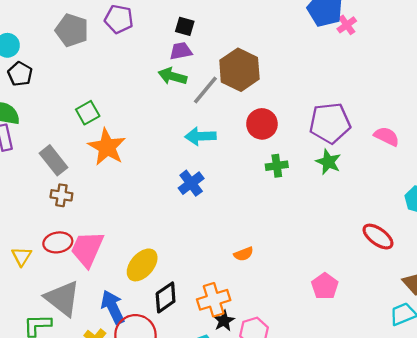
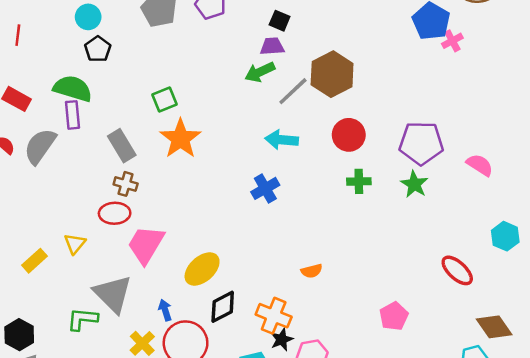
green arrow: (172, 76) -> (260, 72), turned -48
red ellipse: (58, 242) -> (115, 213), moved
orange cross: (214, 300) -> (274, 316), turned 32
blue arrow: (113, 307) -> (165, 310), size x0.6

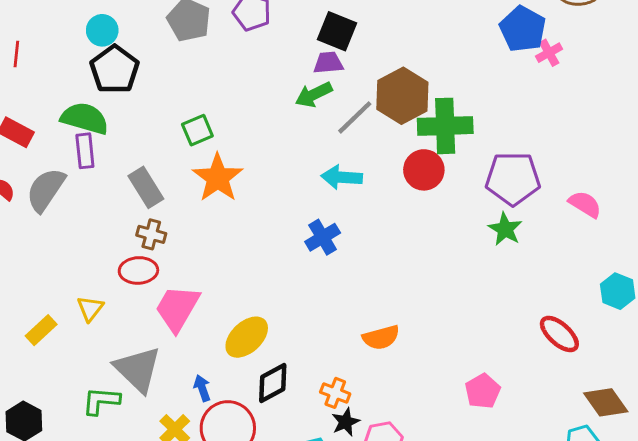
black square: (280, 21) -> (337, 31), size x1.5
black pentagon: (98, 49) -> (115, 70), size x1.5
green cross: (359, 181) -> (445, 126), moved, size x1.8
orange semicircle: (312, 271) -> (381, 337), size x1.4
orange cross: (274, 316) -> (335, 393), size x0.7

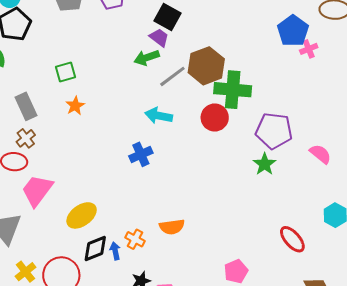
purple trapezoid: (328, 63) -> (159, 37), turned 35
orange star: (218, 178) -> (75, 106), size x0.6
brown cross: (151, 234) -> (26, 138), turned 30
blue arrow: (202, 388) -> (115, 251), moved
orange cross: (335, 393) -> (135, 239), moved

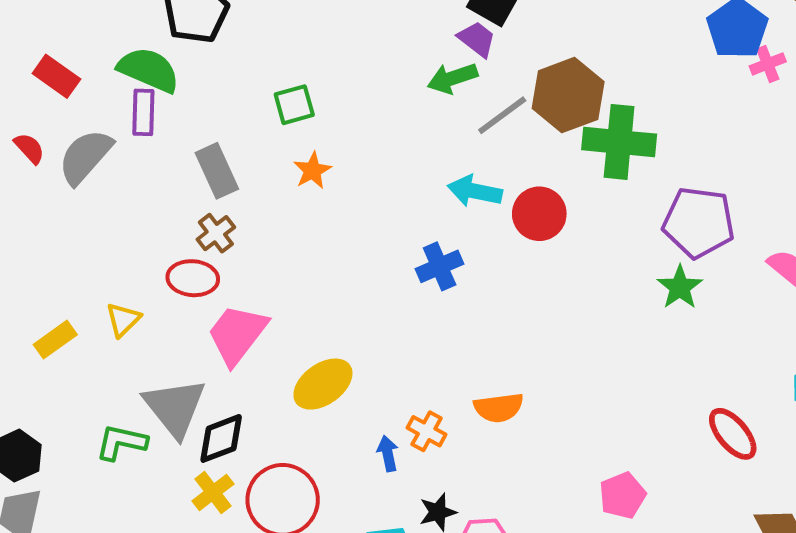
red circle: (215, 118) -> (539, 214), moved
black diamond: (95, 248) -> (221, 438), moved

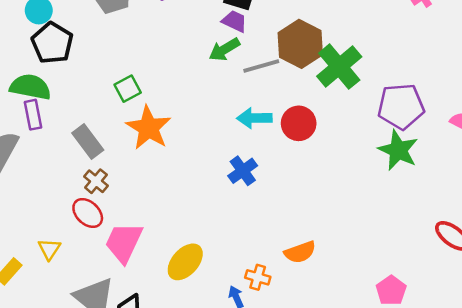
gray line: (502, 115) -> (261, 66), turned 33
green cross: (619, 142) -> (339, 67), turned -33
orange star: (312, 171) -> (149, 128), size x1.8
red ellipse: (193, 278) -> (88, 213), turned 52
green star: (680, 287) -> (398, 150), size x1.4

